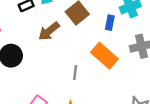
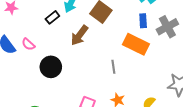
blue rectangle: (110, 23) -> (143, 21), moved

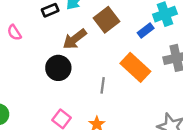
blue rectangle: (143, 21) -> (146, 30), moved, turned 40
black circle: (51, 67) -> (58, 68), moved

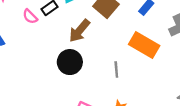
pink semicircle: (14, 32) -> (30, 16), moved

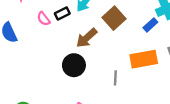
orange rectangle: (144, 45) -> (144, 59), turned -48

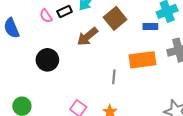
blue rectangle: (150, 25) -> (150, 27), turned 40
black circle: (74, 65) -> (47, 60), moved

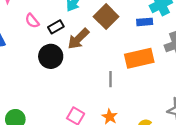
black rectangle: (65, 12) -> (56, 27), moved
black circle: (47, 60) -> (51, 56), moved

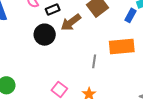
blue rectangle: (145, 22) -> (131, 15), turned -64

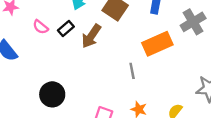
black circle: (45, 35) -> (52, 94), moved

